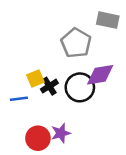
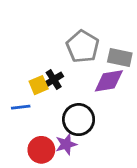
gray rectangle: (108, 20) -> (120, 58), moved
black cross: (49, 86) -> (54, 80), moved
black circle: (80, 87) -> (79, 120), moved

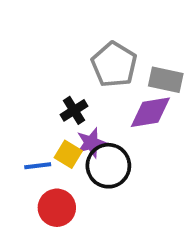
yellow square: (39, 85) -> (68, 154), moved, turned -36
blue line: (21, 107) -> (38, 166), moved
purple star: (66, 144) -> (91, 143), moved

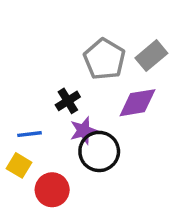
gray rectangle: (166, 80) -> (151, 56), moved, turned -52
yellow square: (68, 154) -> (19, 165), moved
blue line: (38, 166) -> (29, 134), moved

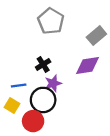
gray pentagon: (104, 59) -> (51, 21), moved
black circle: (99, 151) -> (43, 100), moved

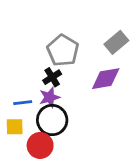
gray pentagon: (51, 21) -> (63, 50), moved
purple star: (53, 83) -> (49, 97), moved
yellow square: (12, 106) -> (15, 127), turned -32

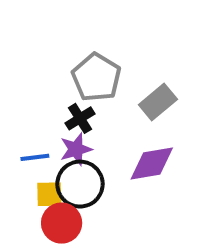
gray rectangle: (116, 42) -> (158, 102), moved
purple diamond: (106, 79) -> (152, 164), moved
yellow square: (15, 127) -> (49, 194), moved

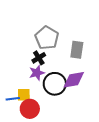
gray rectangle: (158, 102) -> (77, 50), turned -42
blue line: (35, 157) -> (13, 99), moved
black circle: (80, 184) -> (55, 84), moved

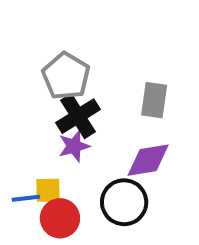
gray pentagon: (47, 38) -> (66, 76), moved
black cross: (39, 58) -> (78, 116), size x1.5
black circle: (55, 84) -> (124, 202), moved

